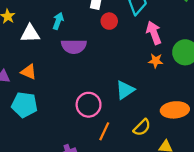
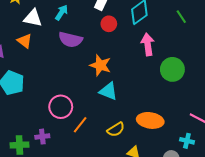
orange star: (156, 61) -> (100, 65), moved, size x1.5
orange triangle: (29, 72) -> (25, 41), moved
cyan triangle: (125, 90) -> (108, 91), turned 42
pink circle: (89, 105) -> (61, 107), moved

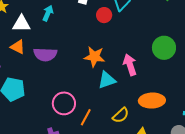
red circle: (109, 24) -> (104, 15), moved
purple semicircle: (70, 40) -> (45, 54), moved
pink arrow: (148, 44) -> (130, 65), moved
cyan triangle: (108, 91) -> (107, 80), turned -30

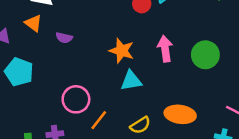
purple semicircle: (45, 54) -> (64, 38), size x0.6
pink arrow: (130, 65) -> (165, 49), moved

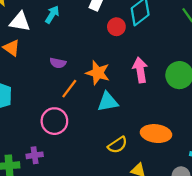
purple semicircle: (64, 38) -> (58, 63), moved
orange line: (99, 120) -> (69, 89), moved

